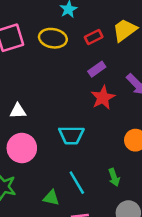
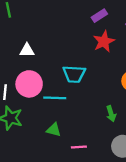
cyan line: (77, 183) -> (55, 98), moved, turned -60

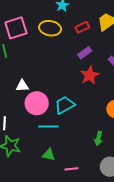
cyan trapezoid: (74, 74) -> (65, 105), turned 150
pink circle: (29, 84) -> (37, 103), moved
green arrow: (111, 114) -> (99, 138), turned 32

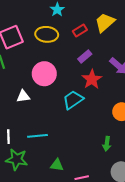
pink circle: (37, 103) -> (44, 74), moved
cyan trapezoid: (65, 105) -> (73, 100), moved
cyan line: (48, 127) -> (37, 136), moved

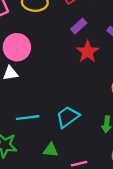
pink circle: (44, 74) -> (17, 47), moved
cyan trapezoid: (73, 100) -> (68, 117), moved

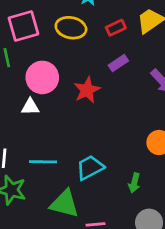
red star: (88, 52) -> (87, 90), moved
green triangle: (51, 150) -> (64, 204), size x1.6

